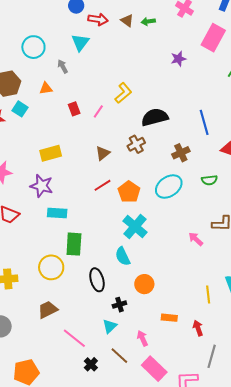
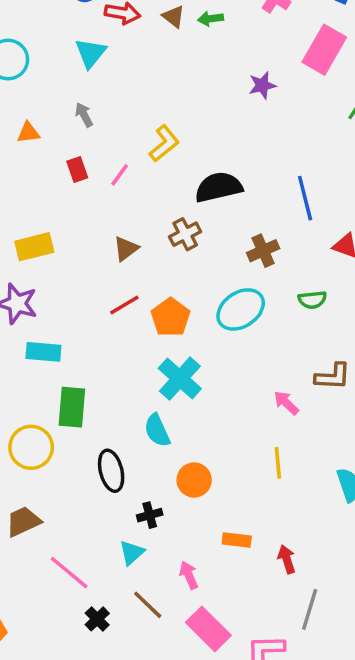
gray arrow: (63, 66) -> (84, 115), moved
yellow line: (208, 294) -> (278, 463), moved

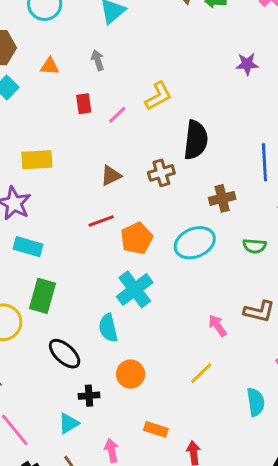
black semicircle: (219, 187) -> (196, 140), turned 99
yellow line: (278, 463) -> (201, 373), turned 40
black ellipse: (111, 471) -> (65, 354), turned -44

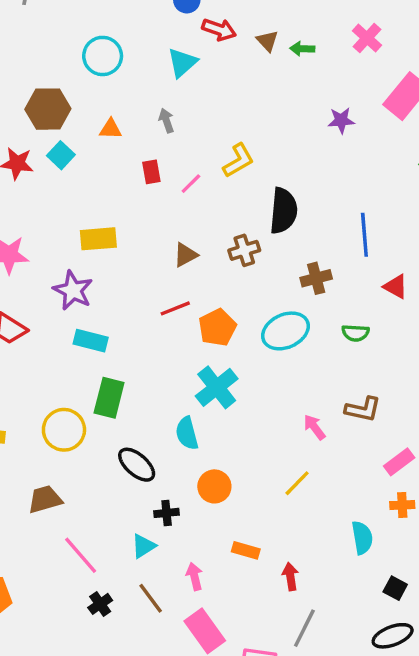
cyan semicircle: (256, 402) -> (362, 538), moved

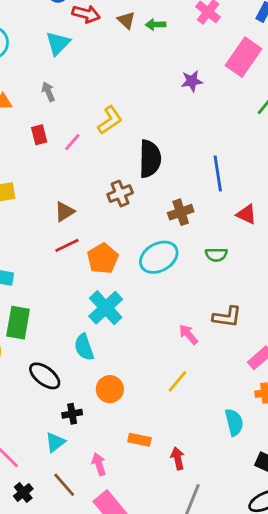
brown triangle: (185, 255) -> (64, 212), moved

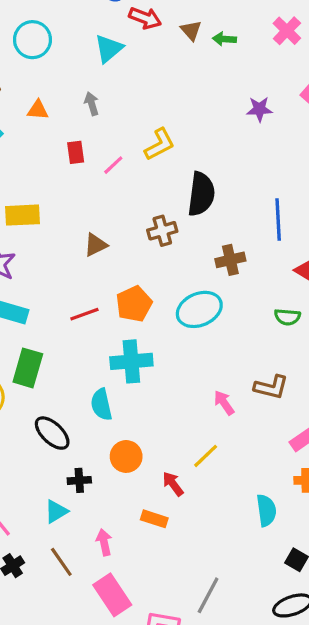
red line: (67, 245) -> (84, 314), moved
green semicircle: (216, 255) -> (287, 317), moved
cyan cross: (106, 308) -> (131, 361), turned 32
red arrow: (178, 458) -> (173, 484), moved, turned -30

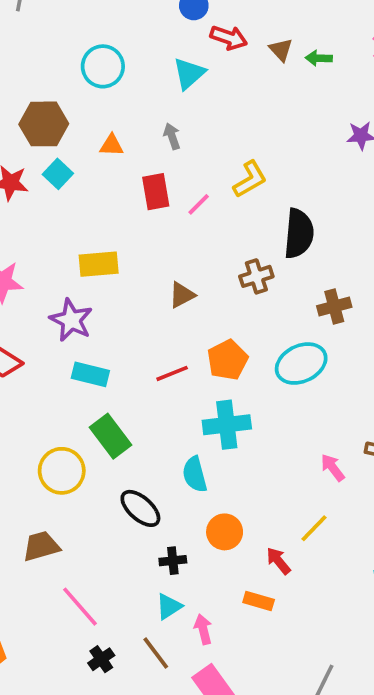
red rectangle: (76, 152) -> (156, 192), size x1.4
green rectangle: (28, 368) -> (110, 436), turned -51
cyan triangle: (56, 511) -> (169, 606), moved

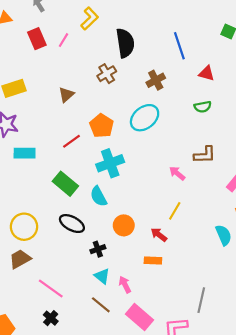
green rectangle: (110, 436) -> (65, 184), moved
yellow circle: (62, 471) -> (24, 227), moved
cyan triangle: (169, 606) -> (102, 276), turned -35
black cross: (101, 659) -> (51, 318), moved

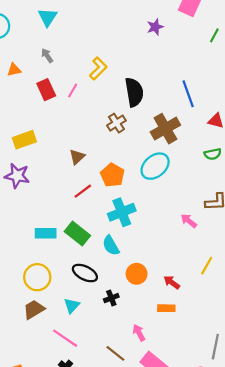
brown cross: (156, 80) -> (165, 129), size x1.5
brown triangle: (66, 95) -> (77, 157), moved
cyan rectangle: (25, 153) -> (46, 233), moved
yellow line: (175, 211) -> (207, 266), moved
cyan triangle: (102, 276) -> (72, 305), moved, turned 35

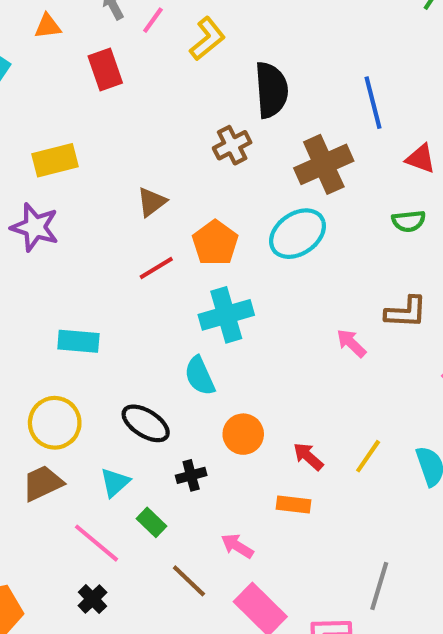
pink line: (73, 91) -> (153, 20), moved
green rectangle: (77, 233) -> (152, 522), moved, size x0.6
yellow line: (207, 266) -> (368, 456), moved
pink arrow: (139, 333) -> (237, 546), turned -35

